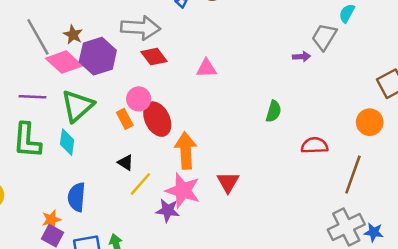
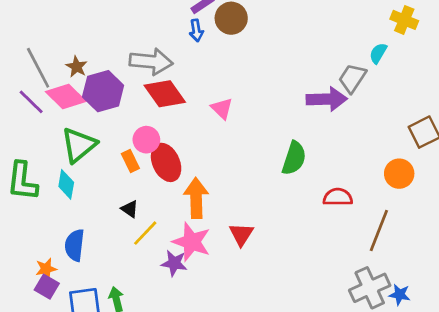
red diamond: (154, 57) -> (165, 94), size x1.4
purple arrow: (302, 57) -> (327, 99), size x2.0
pink triangle: (206, 68) -> (222, 108), turned 45
purple line: (32, 97) -> (31, 102), moved, turned 40
green semicircle: (274, 111) -> (294, 158), size x1.4

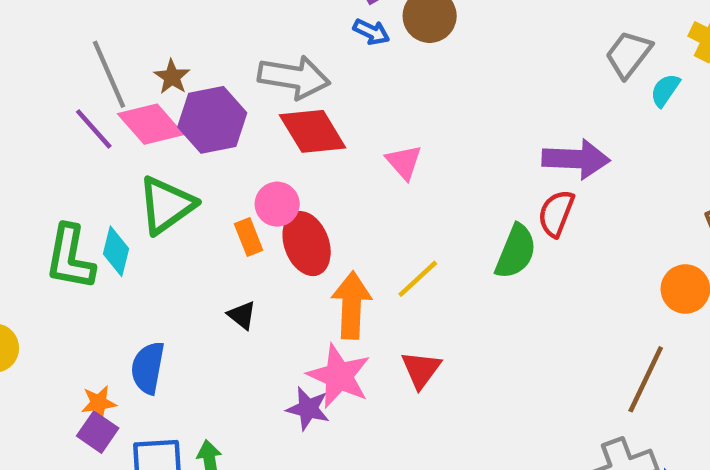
blue arrow: (196, 30) -> (371, 32), turned -60
gray trapezoid: (352, 78) -> (629, 54), moved
cyan diamond: (66, 184) -> (116, 251), moved
red semicircle: (338, 197) -> (556, 213), moved, turned -72
yellow line: (145, 233) -> (418, 279), moved

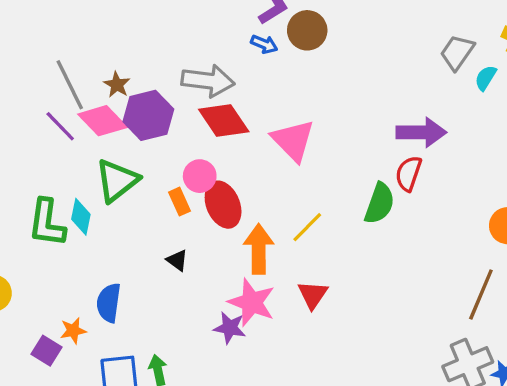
pink triangle: (404, 162) -> (293, 140), size x1.6
purple square: (98, 432) -> (47, 351), moved

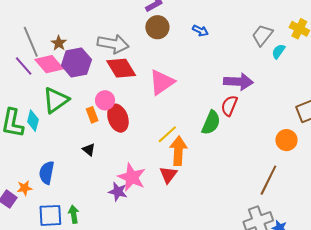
brown circle: (307, 30) -> (157, 27), moved
blue arrow: (264, 44) -> (200, 31), moved
pink triangle: (293, 140) -> (162, 82), turned 36
orange arrow: (259, 249) -> (178, 151), moved

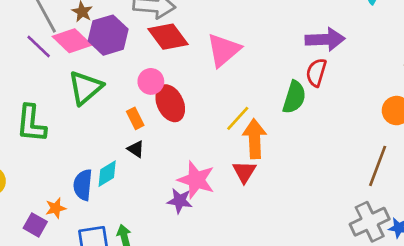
orange rectangle: (92, 115) -> (135, 118), moved
cyan diamond: (33, 121) -> (107, 174), moved, turned 50

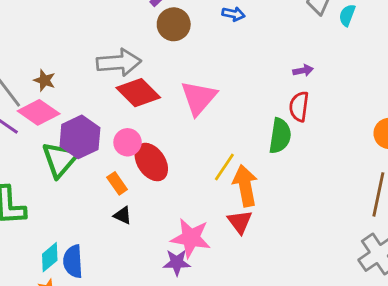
purple hexagon: (108, 35) -> (80, 137), moved
purple arrow: (325, 39) -> (303, 70), size x0.5
cyan diamond: (107, 174) -> (50, 257), moved

